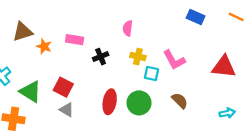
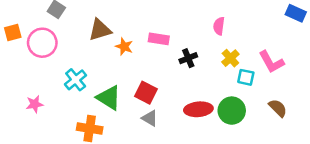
yellow cross: (138, 57) -> (230, 58), turned 35
red ellipse: (110, 102) -> (198, 109), turned 75

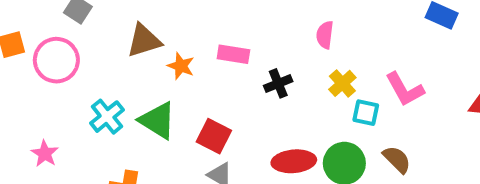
green triangle: (109, 98) -> (158, 120), moved
pink star: (35, 104) -> (45, 154), turned -30
brown semicircle: (278, 108) -> (397, 159), moved

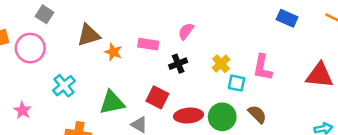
pink semicircle: (325, 35) -> (186, 31), moved, turned 30
pink L-shape: (405, 89) -> (262, 68), turned 40
green triangle: (158, 120) -> (112, 103), moved, turned -44
red square: (214, 136) -> (157, 97), moved

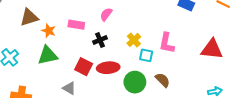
green triangle: (112, 103) -> (48, 55), moved
red ellipse: (188, 116) -> (108, 68), moved

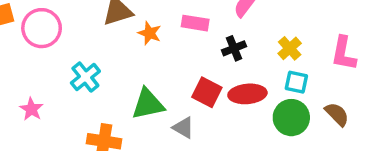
green triangle: (48, 55) -> (148, 104), moved
cyan square: (146, 55) -> (296, 82), moved

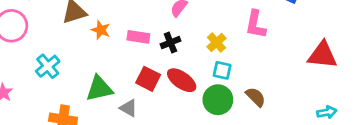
pink rectangle: (195, 23) -> (138, 37), moved
pink L-shape: (344, 53) -> (256, 24), moved
red ellipse: (247, 94) -> (182, 80), turned 40

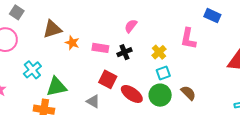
cyan square: (222, 70) -> (163, 73), turned -32
red ellipse: (182, 80) -> (132, 94), moved
green triangle: (99, 89) -> (56, 87), moved

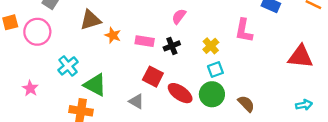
green triangle: (56, 87) -> (95, 85), turned 40
brown semicircle: (188, 93) -> (246, 104), moved

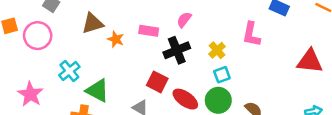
pink rectangle: (145, 41) -> (149, 31), moved
black cross: (172, 46) -> (177, 50), size x1.5
pink star: (30, 88) -> (30, 94), size x1.5

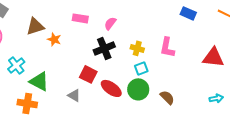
pink rectangle: (149, 31) -> (80, 18), moved
pink L-shape: (251, 34) -> (167, 47), moved
yellow cross: (217, 50) -> (137, 48), turned -32

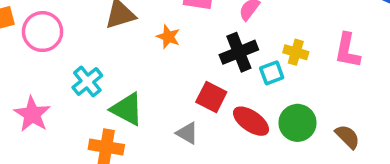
orange star: (54, 39) -> (168, 37), moved
cyan square: (141, 68) -> (272, 73), moved

